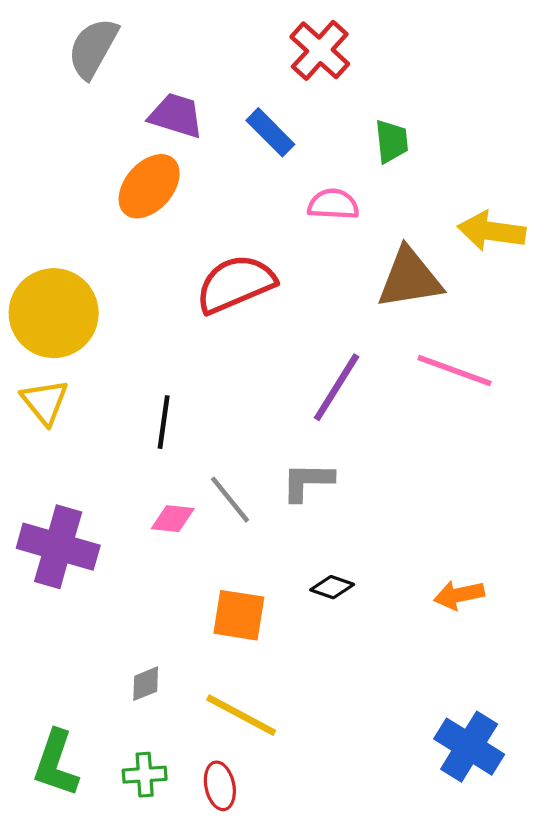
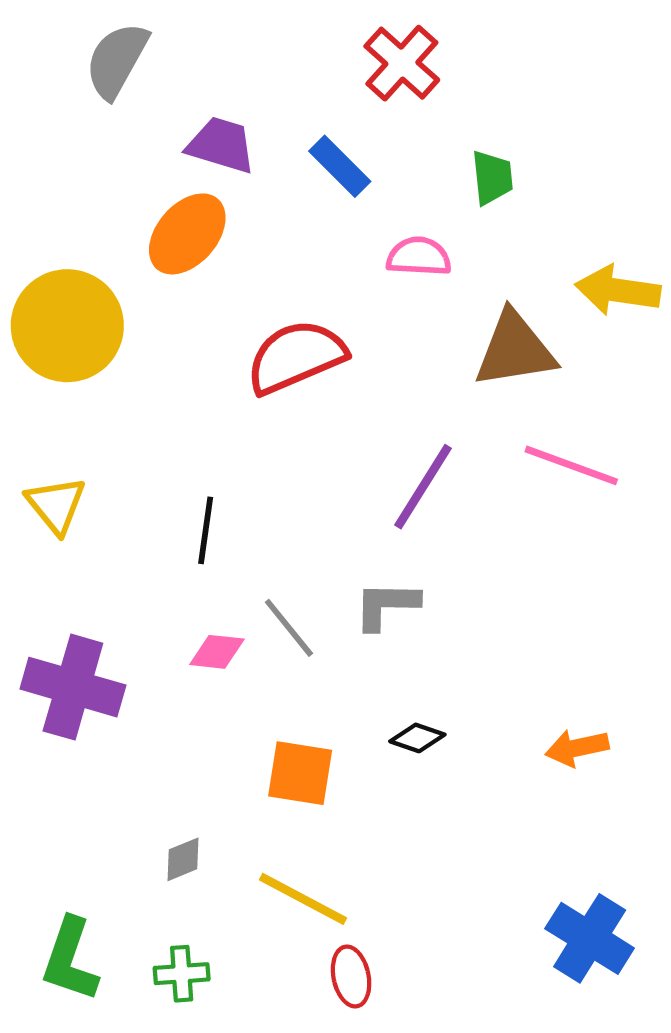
yellow circle: (54, 313) -> (67, 326), moved
red ellipse: (220, 786) -> (351, 976), moved

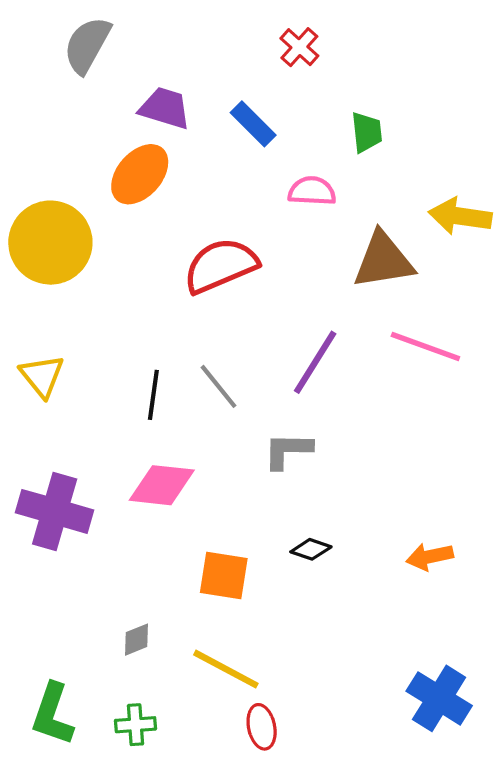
red cross: (402, 63) -> (299, 47), size x0.7
gray line: (289, 628) -> (218, 386), moved
pink diamond: (217, 652) -> (162, 485), size x1.6

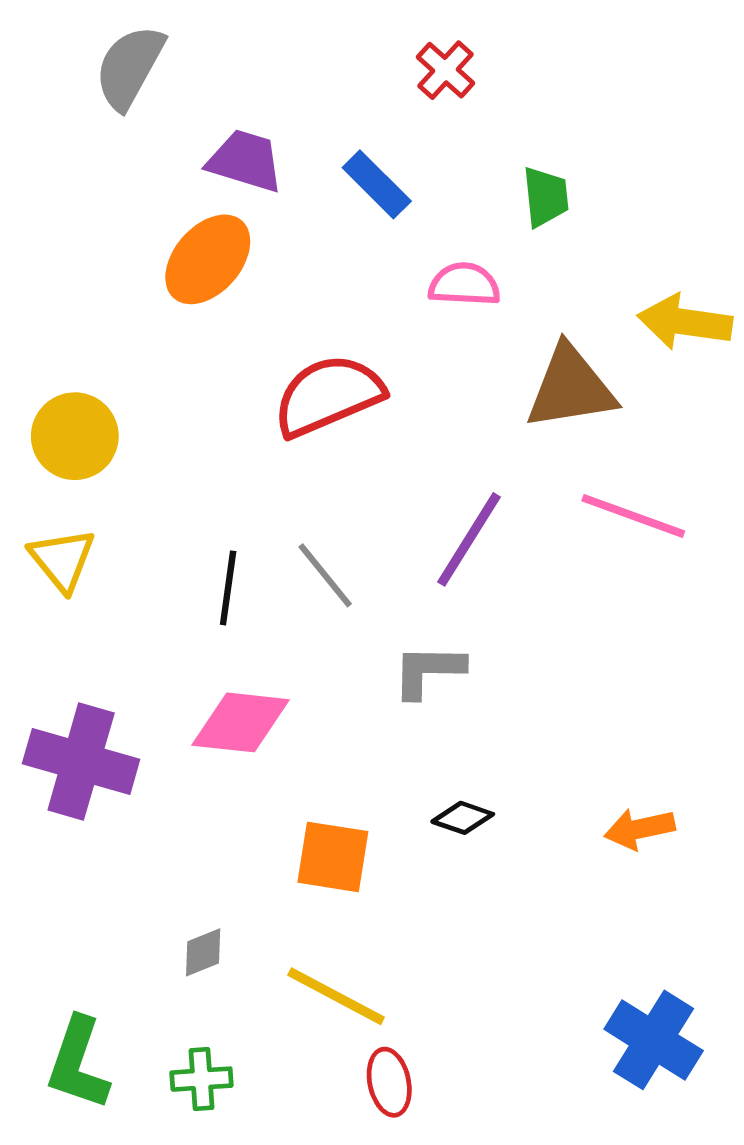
yellow circle: (50, 243) -> (75, 436), moved, size x0.7

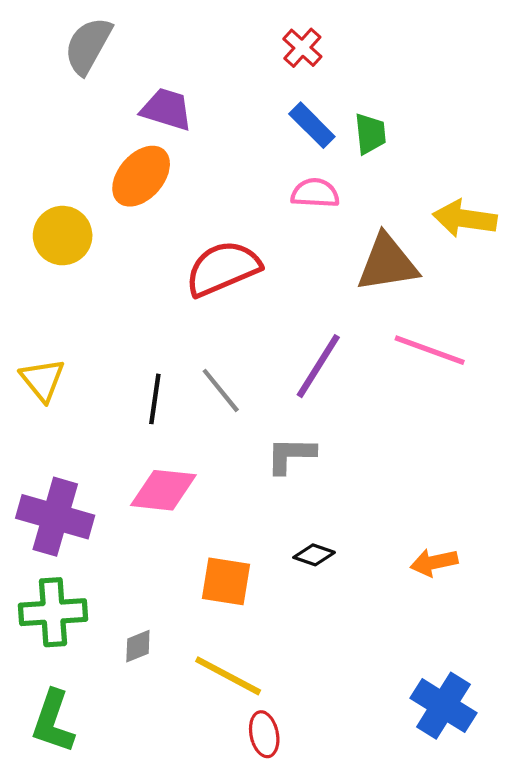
blue rectangle: (377, 184) -> (312, 125), moved
yellow circle: (75, 436) -> (63, 236), moved
green cross: (202, 1079) -> (53, 612), moved, size x1.6

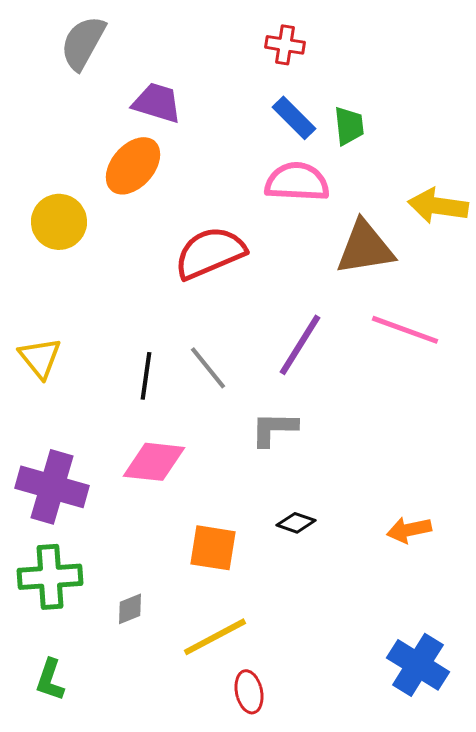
red cross: (302, 48) -> (285, 45), turned -33
pink semicircle: (315, 193) -> (297, 182), size x1.4
yellow line: (228, 676) -> (215, 637), turned -56
green L-shape: (53, 721) -> (50, 680), size x0.7

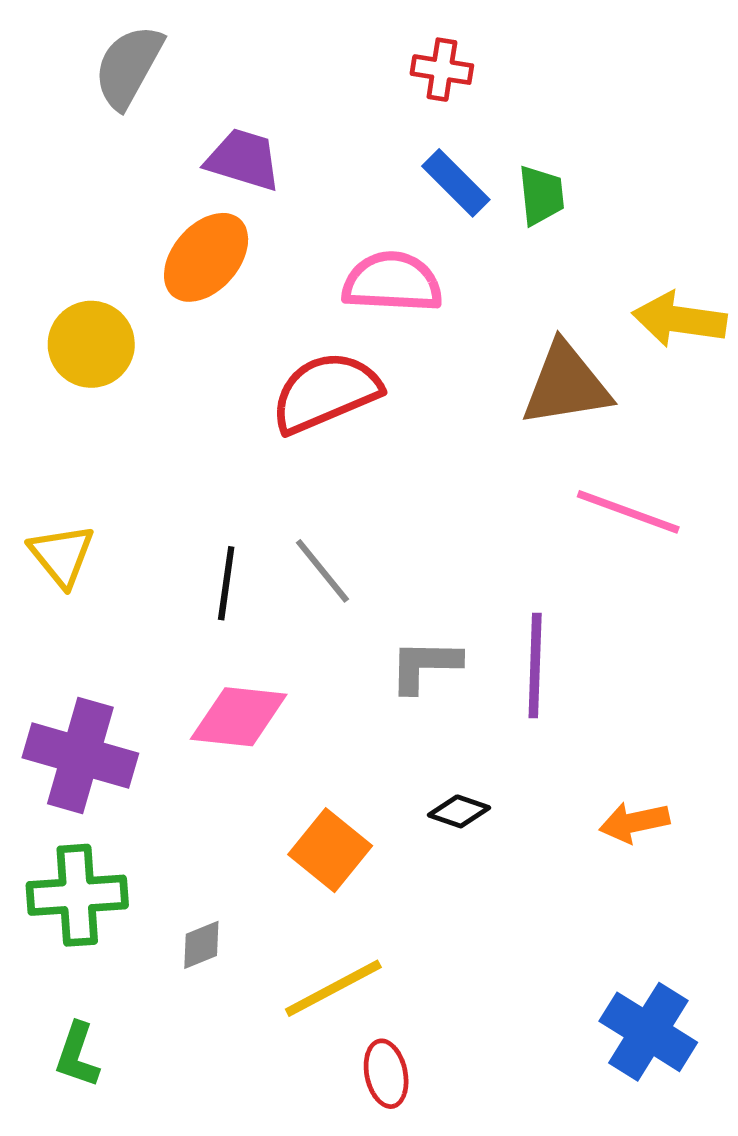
pink semicircle: (297, 182) -> (392, 282), moved
purple line: (300, 345) -> (535, 666), moved, turned -30
orange square: (213, 548) -> (330, 850), turned 30

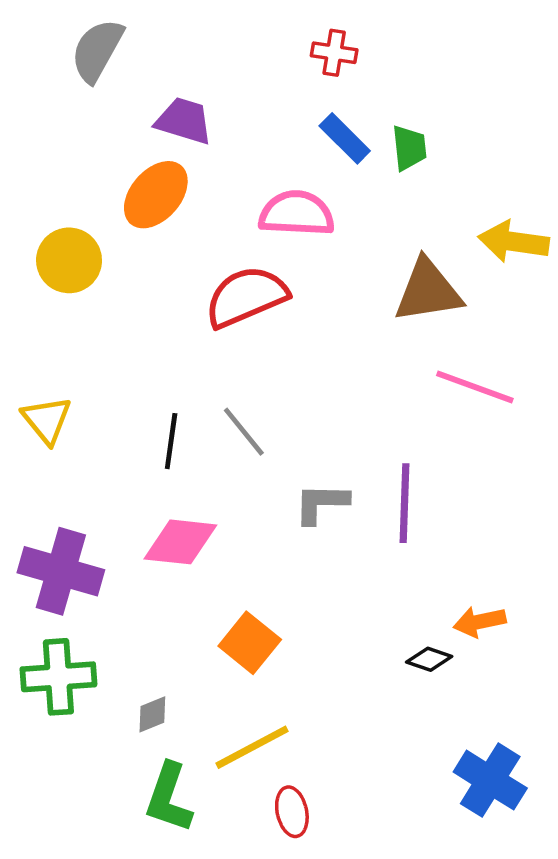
black diamond: (459, 811) -> (429, 659), moved
green L-shape: (77, 1055) -> (169, 798), moved, size x1.4

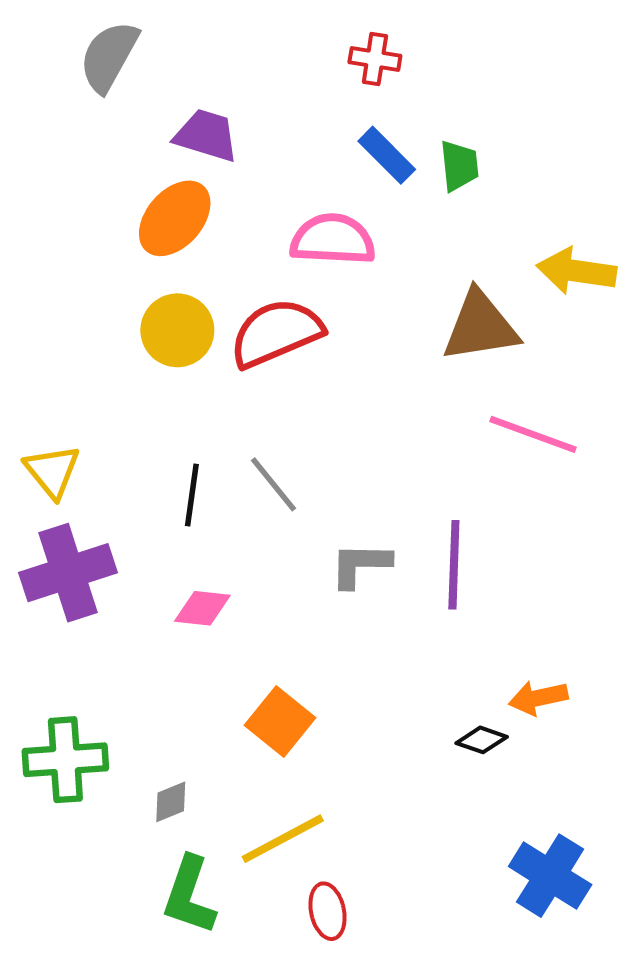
yellow circle: (69, 260) -> (177, 330), moved
pink diamond: (180, 542) -> (202, 608), size x0.7
purple cross: (61, 571) -> (68, 573), moved, turned -34

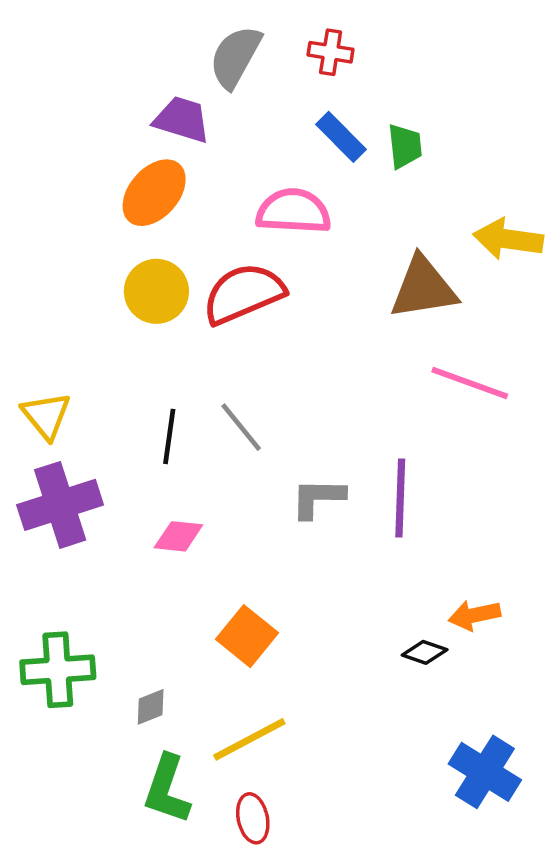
gray semicircle: (109, 56) -> (235, 57), moved
red ellipse: (327, 911) -> (253, 818), moved

